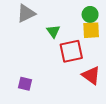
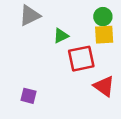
green triangle: (53, 31) -> (61, 36), turned 40

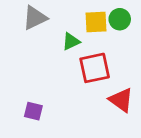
yellow square: (104, 35) -> (96, 22), moved

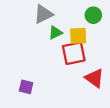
gray triangle: (35, 18) -> (43, 14), moved
yellow square: (96, 22) -> (78, 36), moved

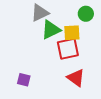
green triangle: (55, 33) -> (51, 30), size x1.5
red triangle: (94, 78) -> (76, 78), moved

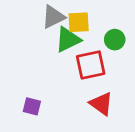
green circle: (86, 14) -> (115, 40), moved
yellow square: (72, 33) -> (79, 22), moved

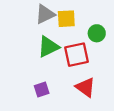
green triangle: (68, 40) -> (48, 47), moved
purple square: (32, 106) -> (42, 90), moved, turned -32

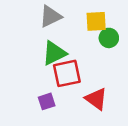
yellow square: (66, 19) -> (96, 21), moved
red square: (76, 55) -> (67, 73), moved

